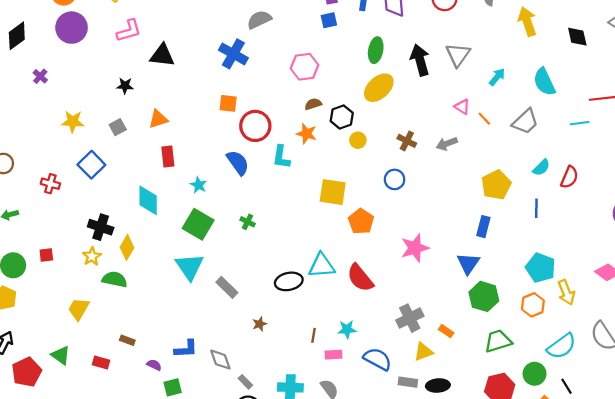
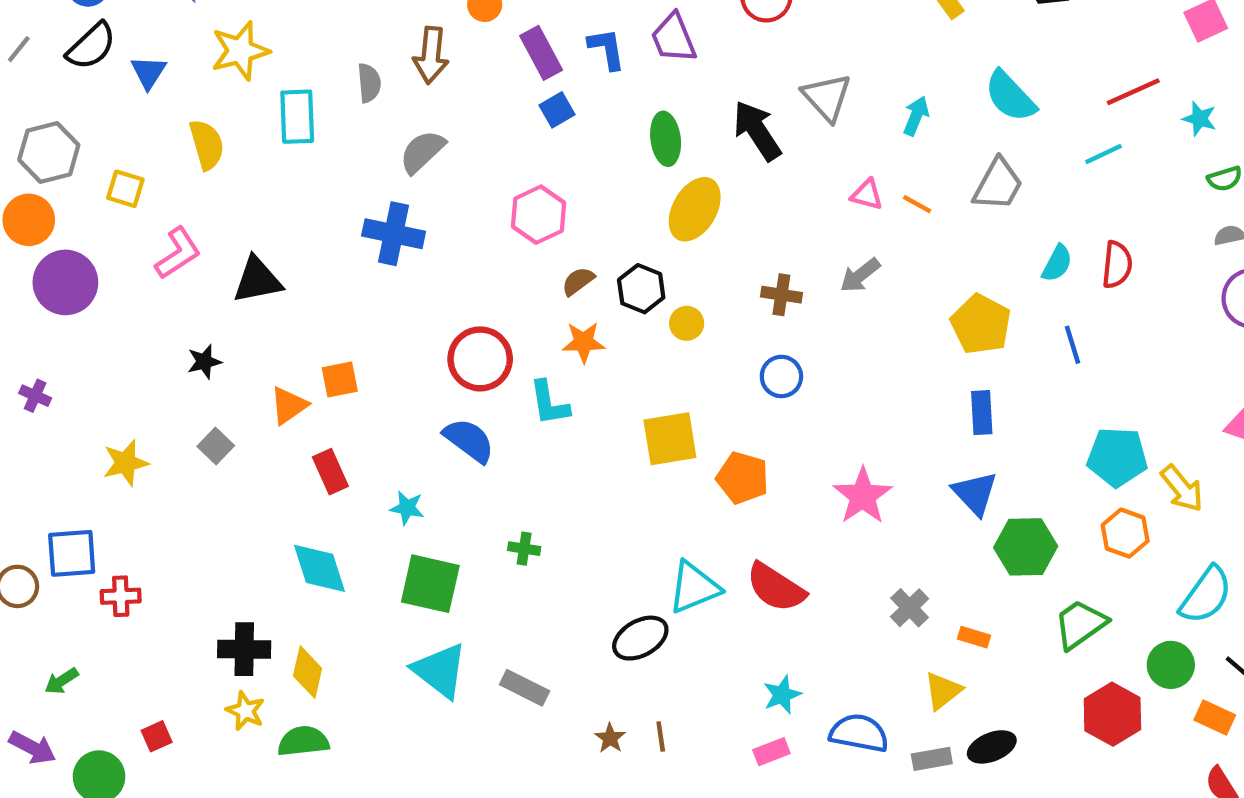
orange square: (228, 103) -> (340, 379), moved
blue square: (91, 165) -> (72, 553), moved, turned -32
gray cross: (410, 318) -> (910, 608), moved, size x0.7
brown line: (313, 335) -> (661, 736), moved

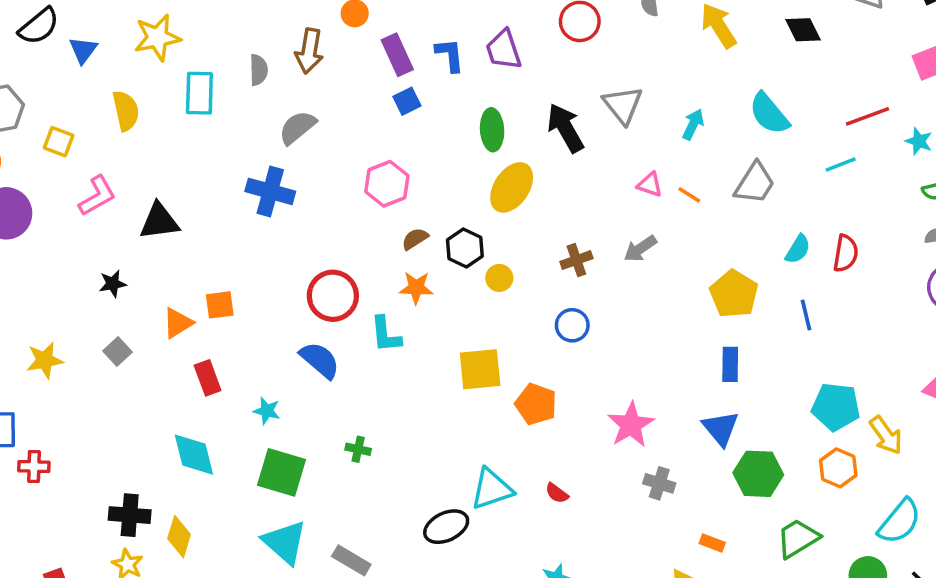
brown cross: (781, 295) -> (576, 260), turned -32
red semicircle: (776, 587) -> (557, 493), size x0.5
gray cross: (910, 608) -> (659, 483), moved, turned -32

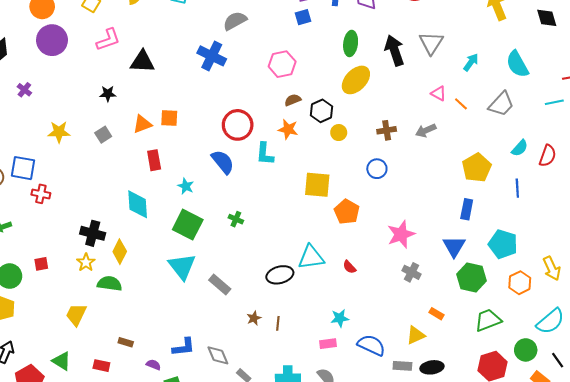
cyan pentagon: (836, 407) -> (503, 244), moved

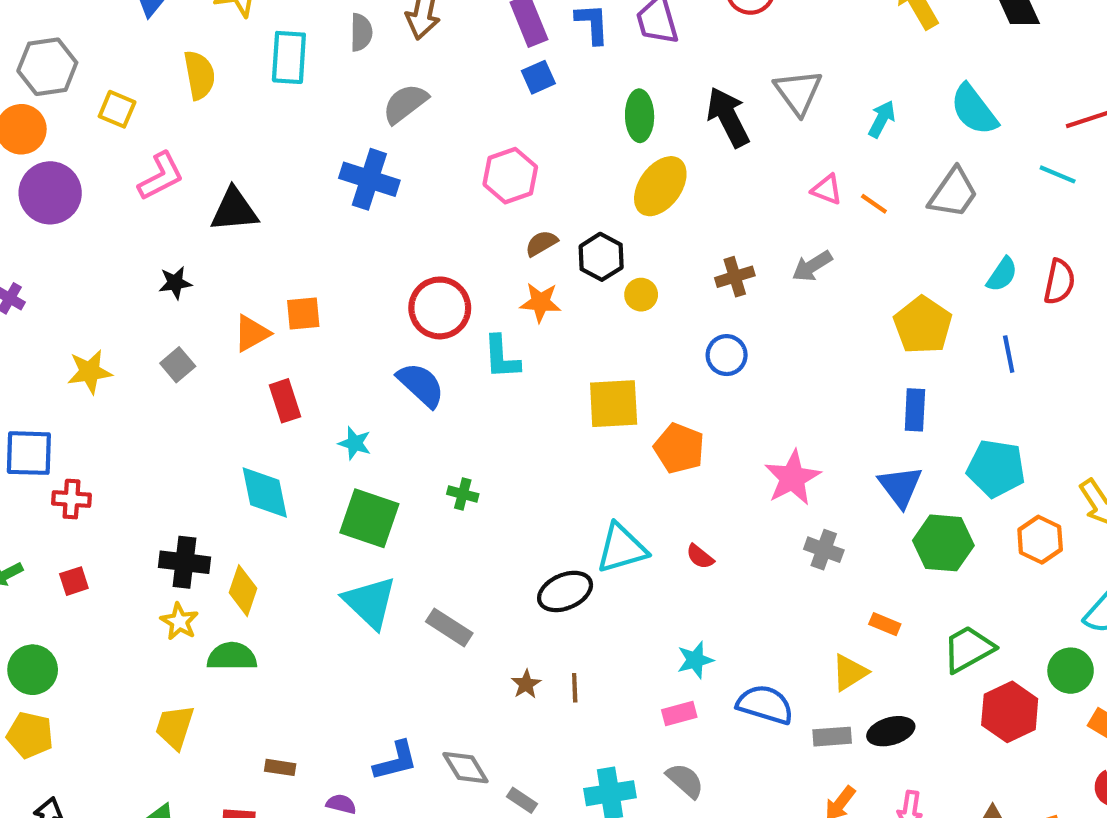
cyan line: (554, 102) -> (1058, 174), turned 42
red square: (41, 264) -> (74, 581), moved
green trapezoid: (488, 320) -> (968, 649), moved

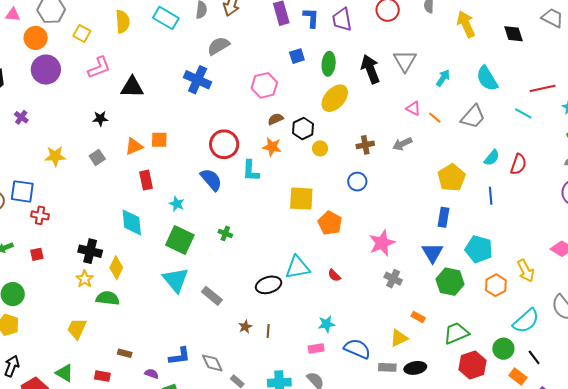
cyan rectangle: (289, 57) -> (166, 18), turned -70
blue square: (538, 77) -> (297, 56), moved

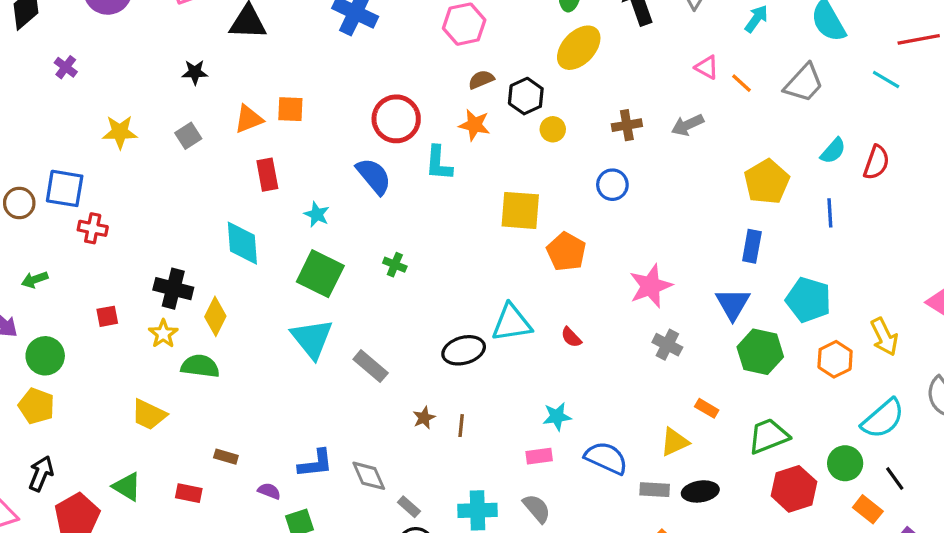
red square: (37, 254) -> (107, 316), moved
yellow trapezoid: (77, 329) -> (149, 415), turned -90

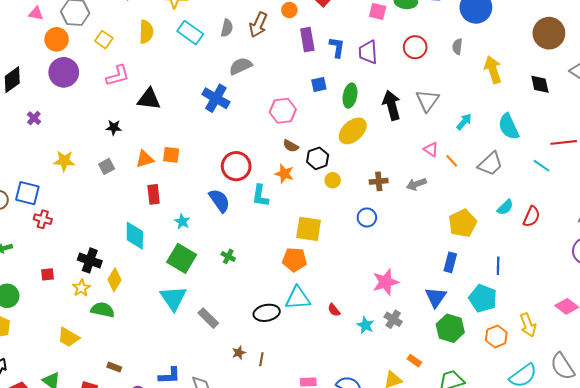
brown semicircle: (481, 80) -> (291, 146), turned -133
blue line: (830, 213) -> (498, 266), moved
orange pentagon: (566, 252) -> (294, 260), moved, turned -30
cyan star: (557, 416) -> (365, 325), moved, turned 30

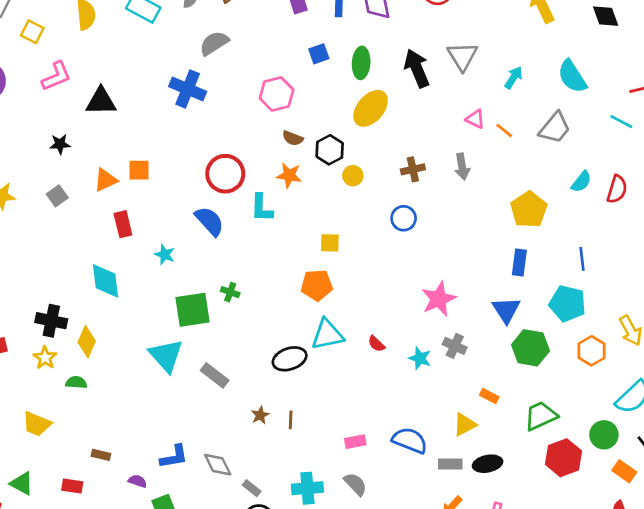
gray arrow: (416, 184) -> (462, 167), turned -72
yellow square: (309, 229) -> (330, 243), size x0.6
green square: (182, 258) -> (192, 310), moved, turned -32
green semicircle: (103, 310) -> (76, 382), size x0.7

